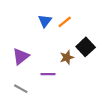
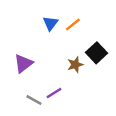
purple line: (48, 74) -> (54, 93), moved, turned -32
gray line: (21, 89) -> (34, 100), moved

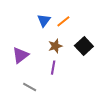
brown star: (75, 65) -> (55, 46), moved
purple line: (54, 93) -> (53, 68), moved, turned -48

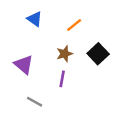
blue triangle: (44, 20) -> (35, 19), moved, turned -32
purple triangle: (20, 55) -> (24, 65), turned -42

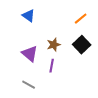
orange line: (74, 25) -> (81, 19), moved
purple triangle: (24, 65) -> (30, 54), moved

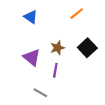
orange line: (81, 19) -> (77, 14), moved
gray line: (29, 85) -> (40, 93), moved

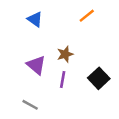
black square: (87, 48) -> (99, 78), moved
gray line: (40, 93) -> (30, 105), moved

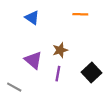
orange line: (87, 16) -> (80, 14), turned 40
gray line: (30, 105) -> (14, 87), moved

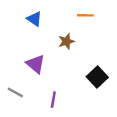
brown star: (60, 50) -> (66, 41), moved
purple line: (58, 74) -> (53, 100), moved

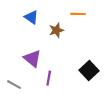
brown star: (66, 41) -> (56, 30), moved
purple line: (53, 100) -> (49, 78), moved

